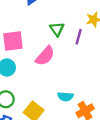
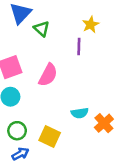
green triangle: (57, 29) -> (42, 29), moved

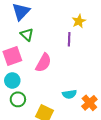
green triangle: (42, 29) -> (27, 34), moved
green circle: (17, 131) -> (18, 99), moved

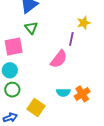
pink semicircle: (43, 63) -> (59, 59), moved
orange cross: (89, 103) -> (82, 94), moved

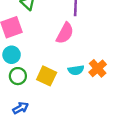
yellow square: (36, 107) -> (47, 76), moved

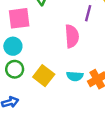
pink semicircle: (65, 33) -> (72, 36), turned -45

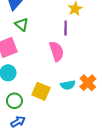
green circle: (15, 69) -> (14, 101), moved

